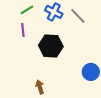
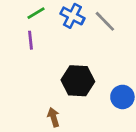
black hexagon: (51, 46) -> (78, 81), moved

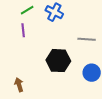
gray line: (105, 21) -> (87, 39), moved, turned -42
brown arrow: (54, 117) -> (19, 85), moved

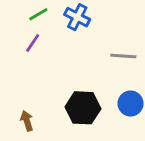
purple line: (23, 30) -> (33, 43), turned 40
black hexagon: (58, 61) -> (83, 108), moved

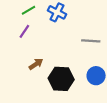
brown arrow: (27, 121) -> (36, 64), moved, turned 72

